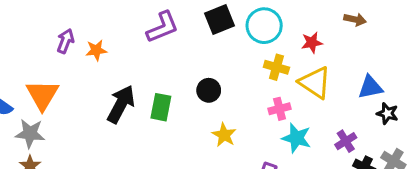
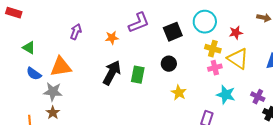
black square: (219, 19) -> (173, 32), moved
orange star: (96, 50) -> (112, 38), moved
orange triangle: (42, 95) -> (61, 67), turned 50
pink cross: (280, 109) -> (215, 68), moved
purple cross: (346, 141) -> (258, 97), turned -32

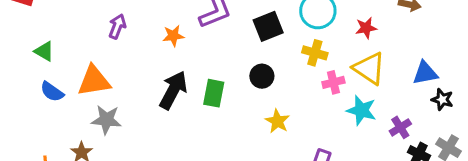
yellow cross: (213, 49) -> (315, 53), moved
gray star: (53, 92) -> (106, 120), moved
cyan star: (226, 95) -> (361, 110), moved
purple cross: (258, 97) -> (400, 127), turned 32

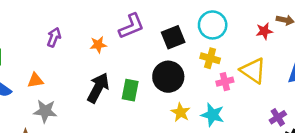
red star: (366, 28) -> (264, 31), moved
black circle: (262, 76) -> (168, 77), size x1.6
orange triangle: (94, 81) -> (35, 80), size x0.6
cyan star: (361, 110) -> (213, 115), moved

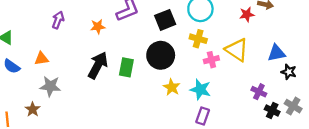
purple cross: (278, 117) -> (259, 92), turned -32

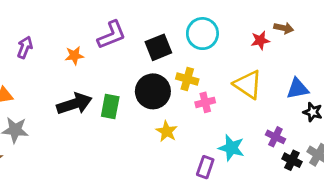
yellow cross: (198, 39) -> (187, 79), moved
pink cross: (211, 60) -> (205, 102), moved
black arrow: (98, 65) -> (74, 104), turned 44
cyan star: (200, 89) -> (231, 148), moved

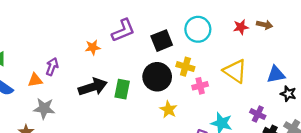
red star: (260, 40) -> (241, 27), moved
purple arrow: (25, 47) -> (52, 67), moved

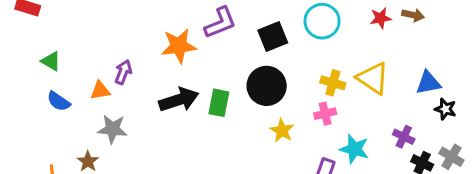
orange star: (93, 47) -> (179, 46), size x1.6
yellow cross: (185, 67) -> (333, 83), moved
pink cross: (200, 86) -> (325, 114), moved

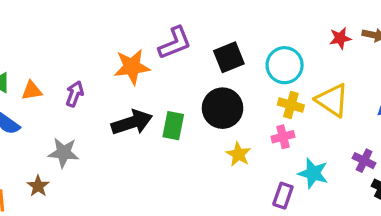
cyan circle: (322, 21) -> (285, 65), moved
orange triangle: (100, 91) -> (32, 91), moved

